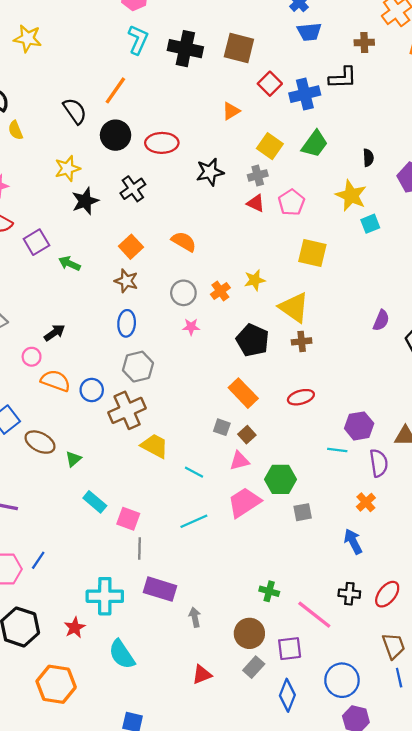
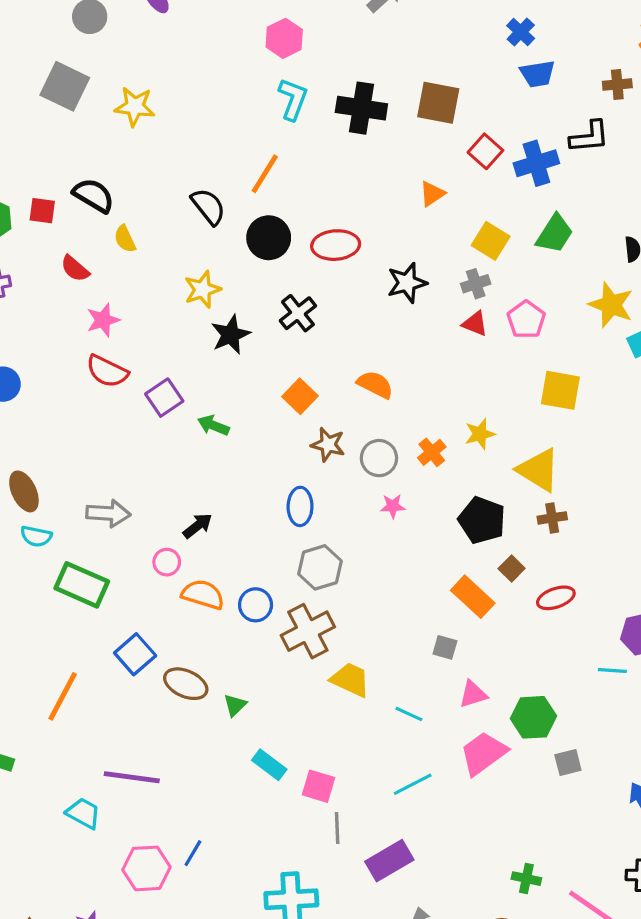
brown star: (126, 281) -> (328, 445), moved
brown square: (247, 435) -> (512, 568), moved
purple rectangle: (160, 589) -> (389, 861), moved, turned -44

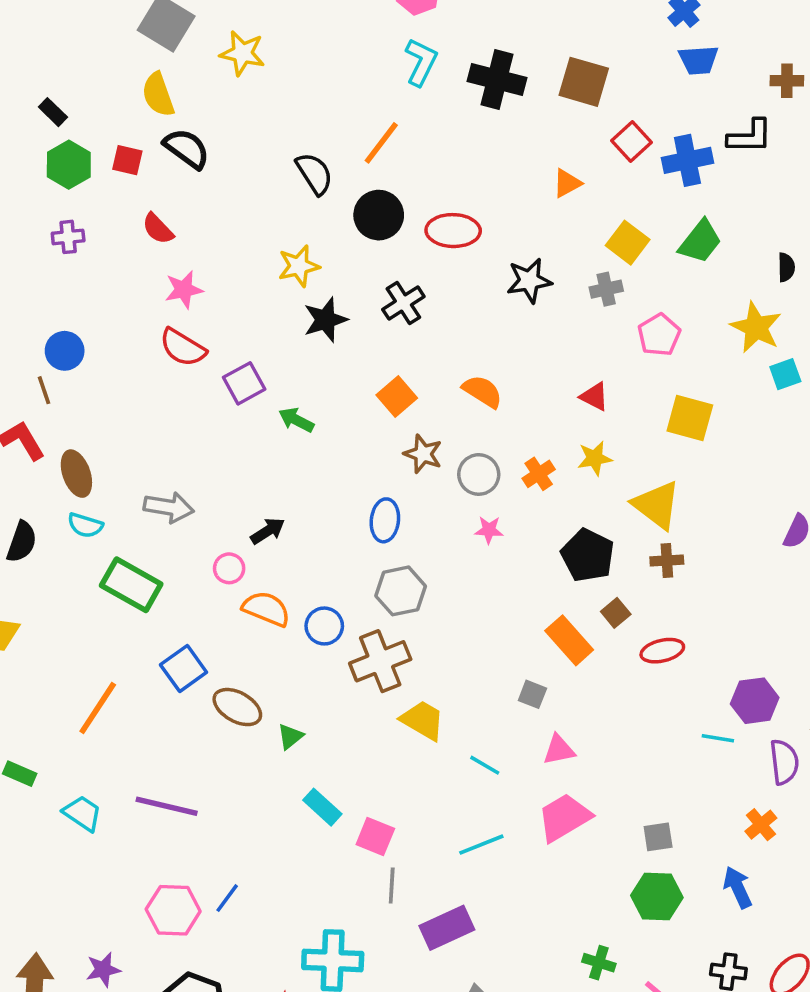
yellow semicircle: (125, 239) -> (158, 95), moved, size x1.4
red triangle: (475, 324) -> (594, 397), moved
green hexagon: (533, 717) -> (657, 897), moved
cyan trapezoid: (83, 813) -> (82, 813), moved

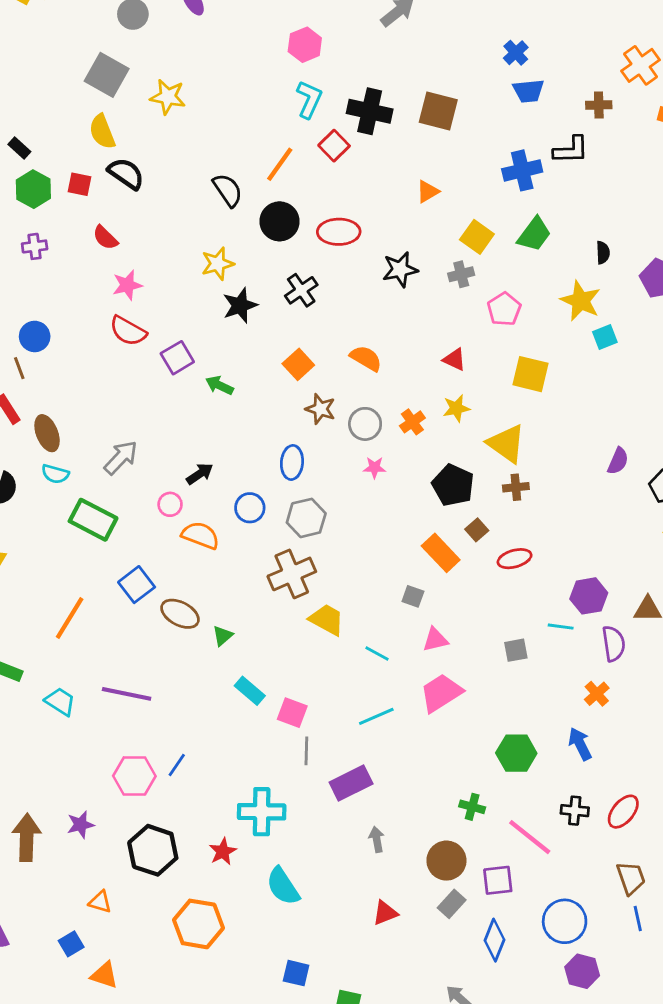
red square: (632, 141) -> (334, 146), moved
gray arrow: (169, 507) -> (121, 458), turned -54
blue circle: (324, 626) -> (250, 508), moved
gray square: (658, 837) -> (516, 650), moved

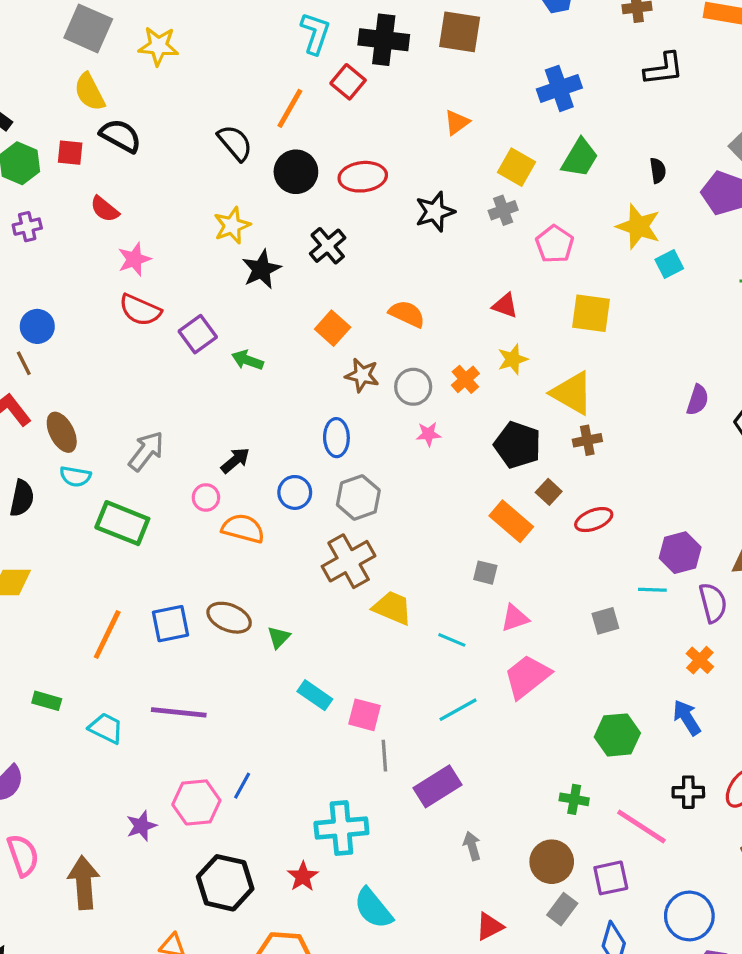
black L-shape: (571, 150) -> (664, 69), moved
blue square: (137, 585) -> (170, 624), moved, turned 32
purple star: (81, 825) -> (141, 826), moved

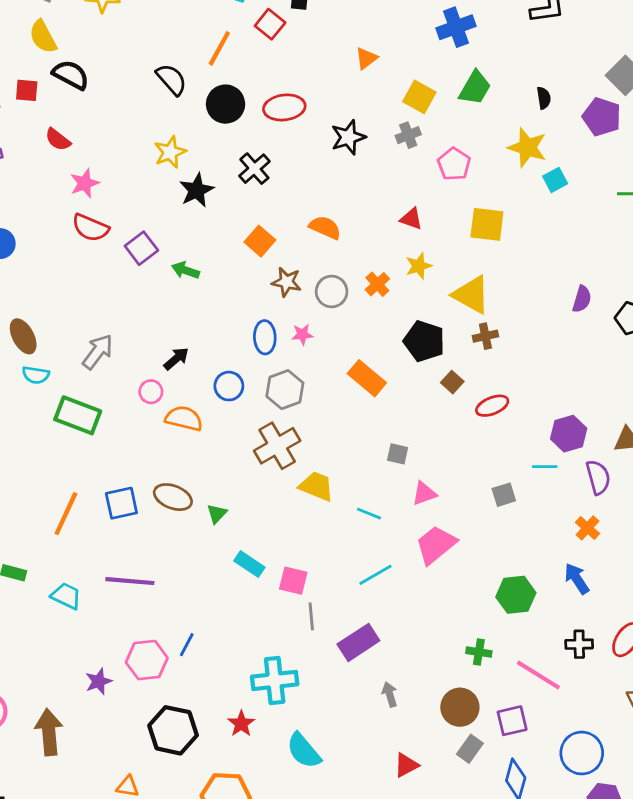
pink star: (428, 434) -> (302, 334), moved
orange rectangle: (511, 521) -> (367, 378), moved

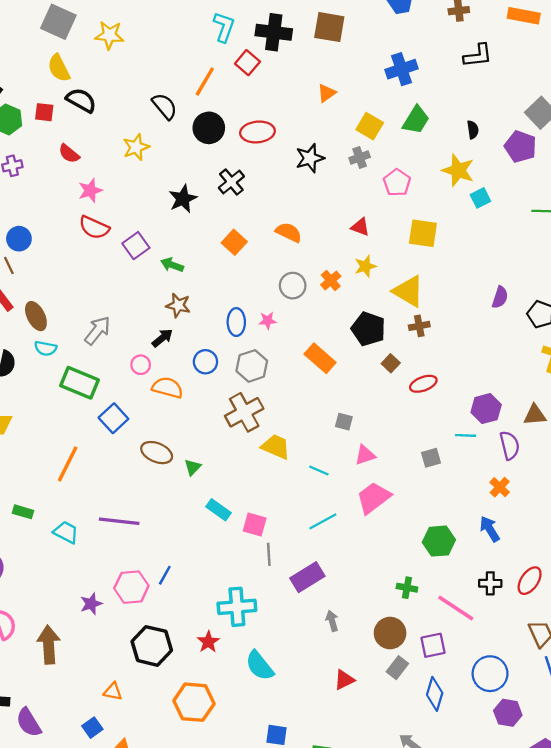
yellow star: (170, 152) -> (136, 147), moved
brown star: (287, 282) -> (178, 305), moved
blue square: (121, 503) -> (113, 418), moved, turned -32

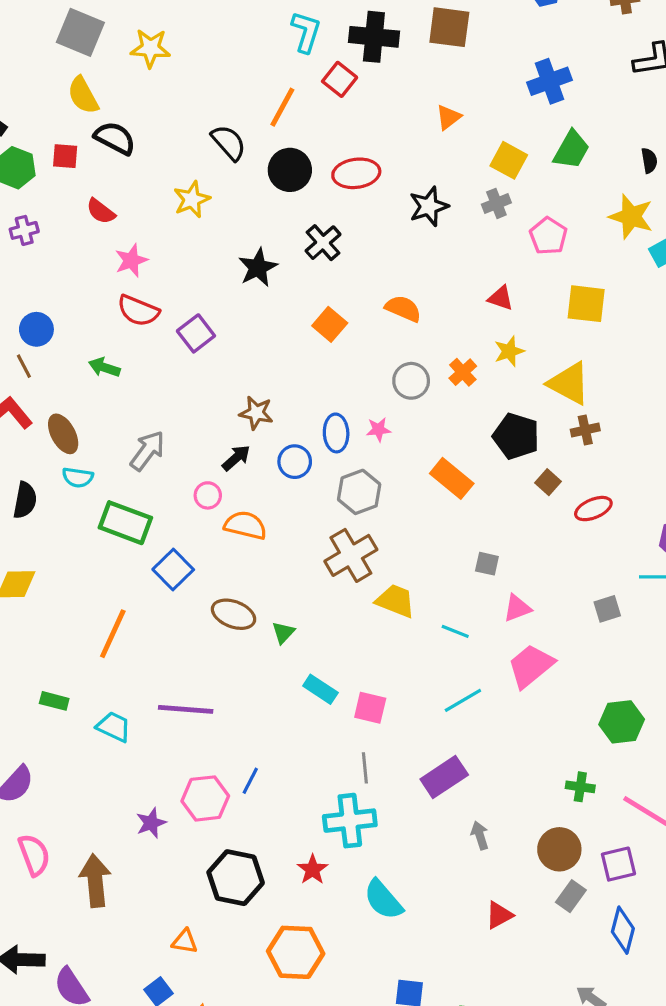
green arrow: (172, 265) -> (104, 367), moved
blue circle: (205, 362) -> (295, 462), moved
gray line: (269, 554) -> (365, 768), moved

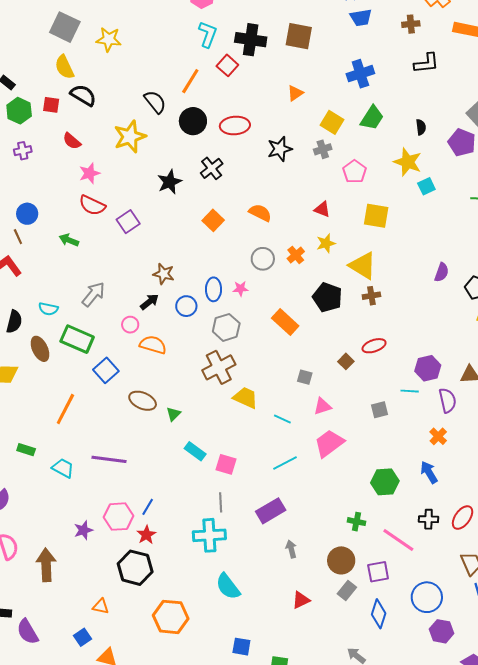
yellow star: (192, 199) -> (130, 137), size x1.4
brown ellipse: (63, 434) -> (40, 349), moved
brown square: (548, 482) -> (346, 361), moved
red star: (313, 870) -> (146, 535), moved

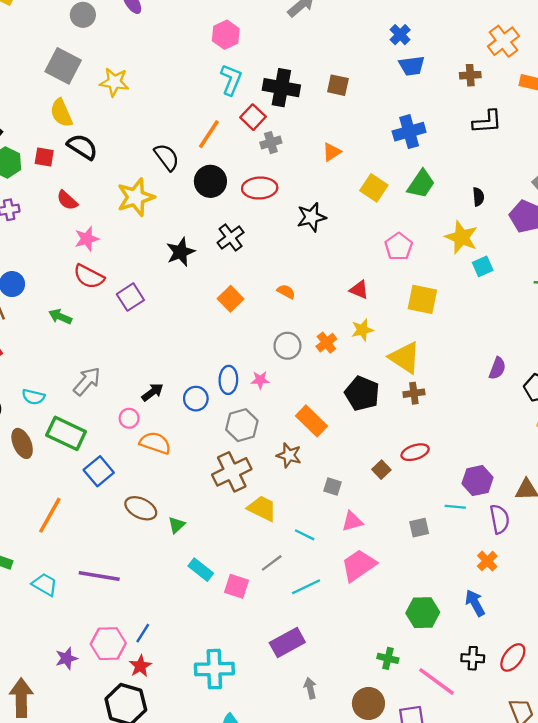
brown square: (299, 36) -> (338, 85), size x0.7
gray cross: (323, 149) -> (271, 143), moved
orange semicircle: (260, 213) -> (286, 292), size x0.7
brown star: (164, 274) -> (289, 455), moved
gray line: (221, 502) -> (272, 563), moved, turned 54

